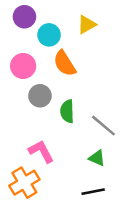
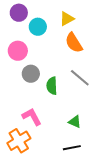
orange semicircle: (65, 63) -> (74, 43), moved
gray line: (103, 126) -> (80, 78), moved

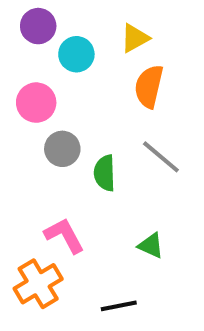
orange semicircle: (74, 43) -> (149, 86), turned 45
black line: (72, 148) -> (119, 306), moved

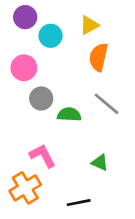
green semicircle: (105, 173) -> (69, 114), turned 95

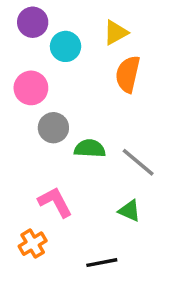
gray line: (107, 104) -> (138, 162), moved
orange cross: (25, 188) -> (33, 244), size x0.7

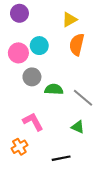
cyan circle: (66, 46) -> (39, 46), moved

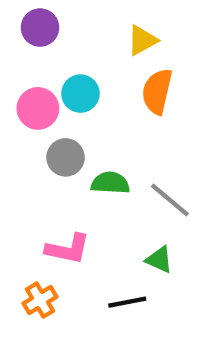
pink L-shape: (33, 122) -> (68, 249), turned 130
black line: (61, 158) -> (127, 302), moved

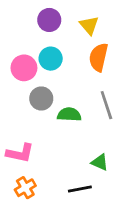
purple circle: (40, 28) -> (49, 20), moved
yellow triangle: (142, 40) -> (89, 25), turned -42
gray line: (170, 200) -> (106, 105), moved, turned 32
pink L-shape: (68, 249) -> (20, 153), moved

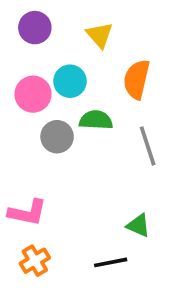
purple circle: (49, 20) -> (35, 28), moved
yellow triangle: (89, 25) -> (100, 35), moved
green semicircle: (69, 114) -> (96, 120), moved

